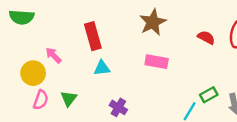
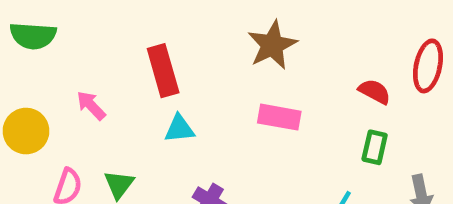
red semicircle: (206, 37) -> (375, 92), moved
yellow circle: (33, 73) -> (26, 131), moved
green rectangle: (209, 95) -> (375, 147), moved, turned -48

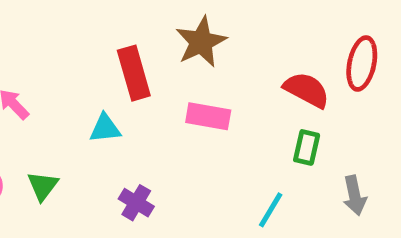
red rectangle: (163, 71) -> (134, 73), moved
red semicircle: (375, 92) -> (307, 90), size x1.4

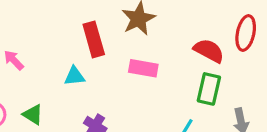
green rectangle: (307, 147) -> (209, 89), size x1.4
green triangle: (43, 186) -> (33, 115), turned -35

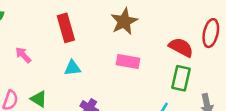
red rectangle: (94, 39) -> (66, 28), moved

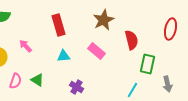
red semicircle: (181, 47) -> (131, 40), moved, turned 48
pink rectangle: (128, 62) -> (96, 51), moved, turned 30

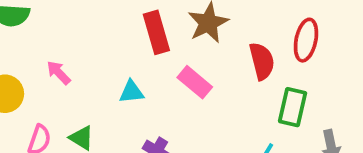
red rectangle: (58, 25) -> (156, 32), moved
red ellipse: (170, 29) -> (306, 40), moved

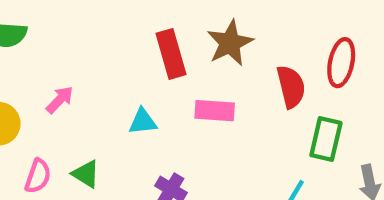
pink arrow: (59, 73) -> (60, 100), turned 88
pink rectangle: (195, 82) -> (215, 111), turned -36

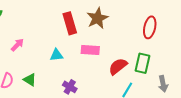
red semicircle: (291, 87) -> (118, 66), moved, turned -114

